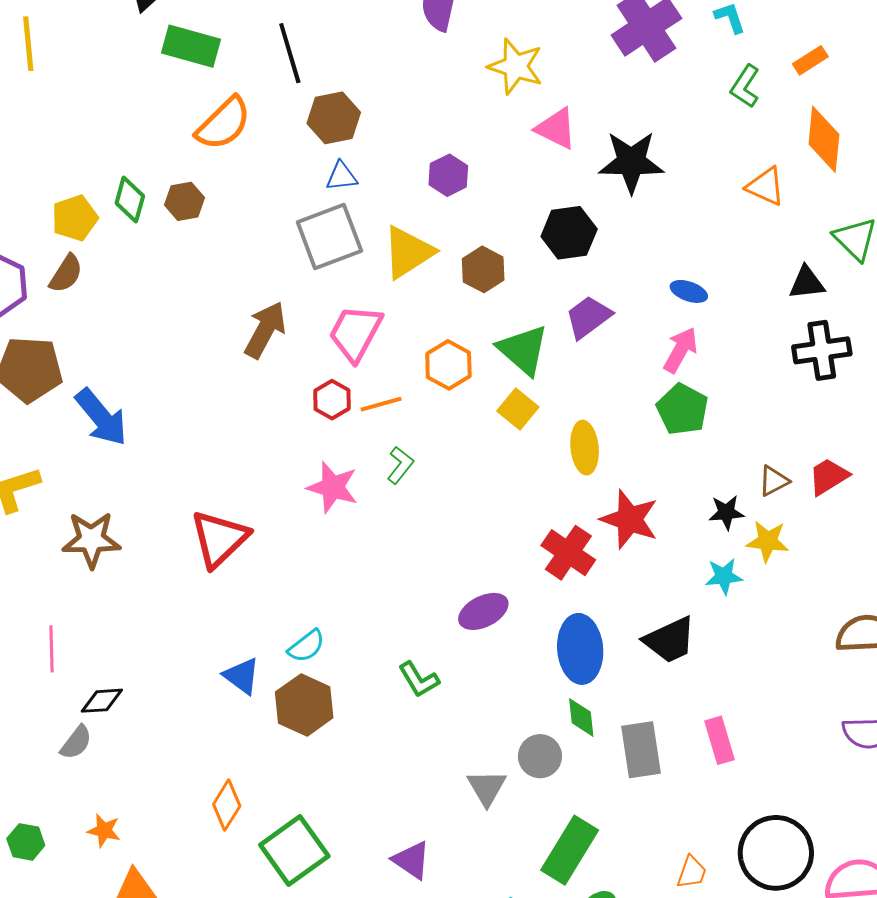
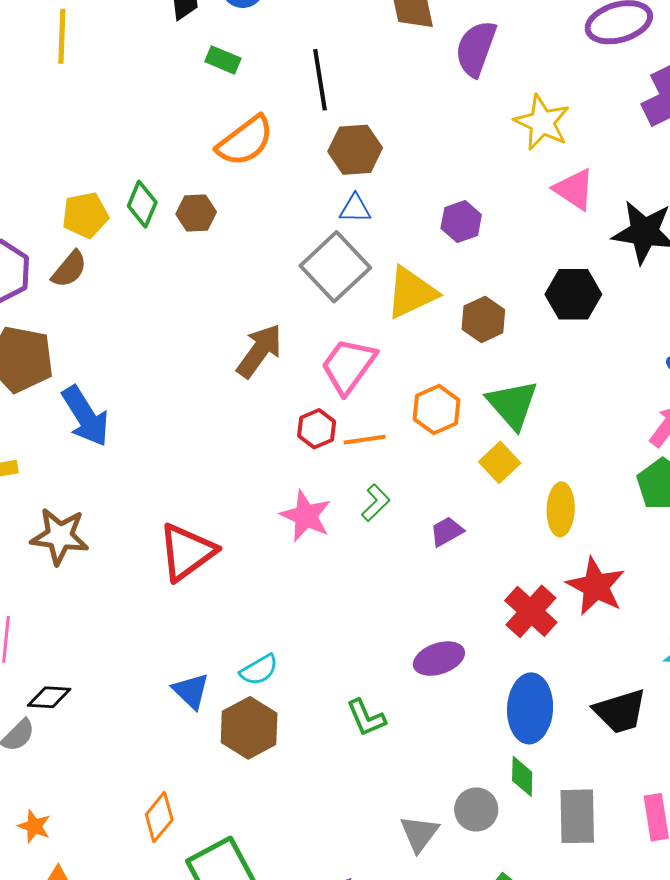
green rectangle: (191, 46) -> (223, 60), size x0.6
gray square: (329, 236) -> (335, 267), turned -30
purple trapezoid: (588, 317) -> (447, 532), moved, size x0.7

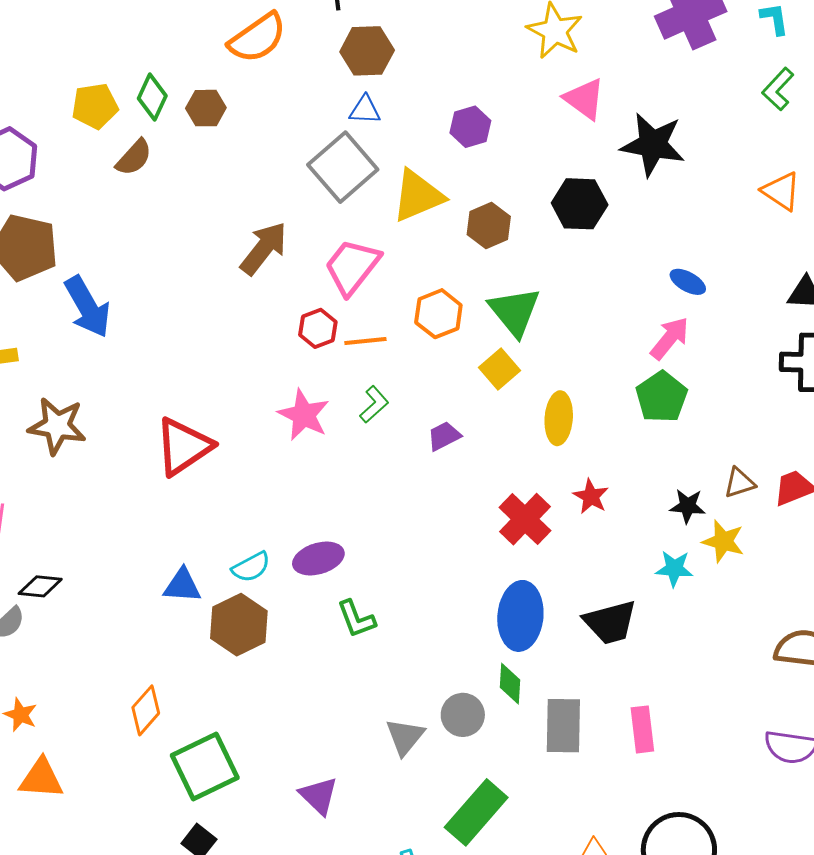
brown semicircle: (69, 269) -> (134, 157), moved
red star: (596, 586) -> (591, 496), size x0.6
purple ellipse: (439, 659) -> (318, 559), moved
blue triangle: (191, 691) -> (182, 586), turned -42

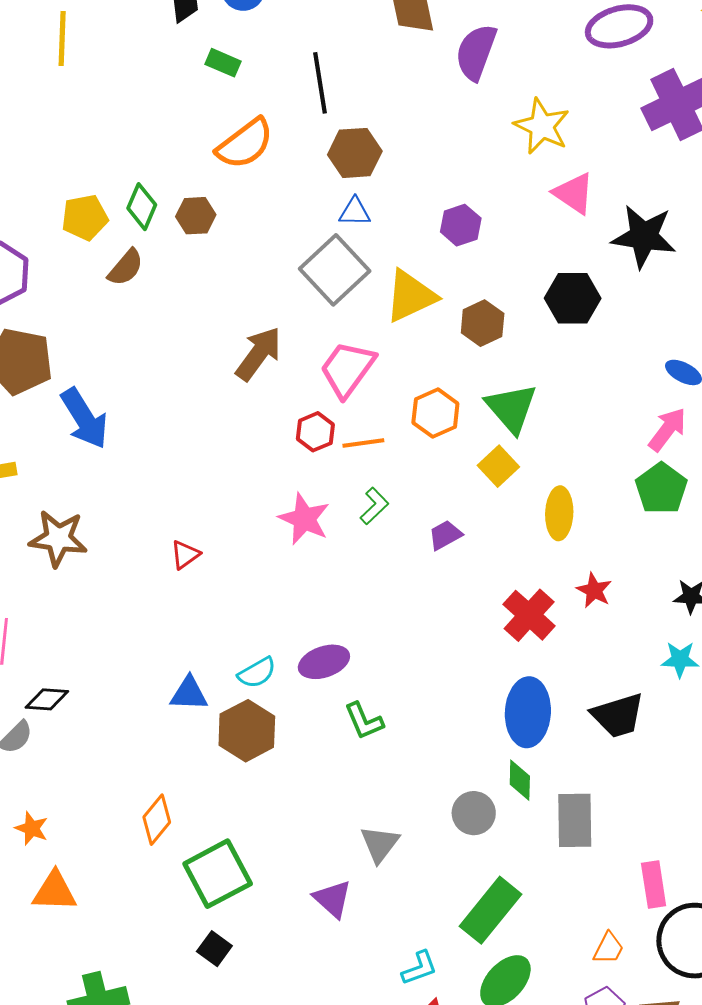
red triangle: (183, 446) -> (185, 555), size x0.5
pink rectangle: (642, 729) -> (654, 884), moved
gray triangle: (405, 737) -> (380, 844), moved

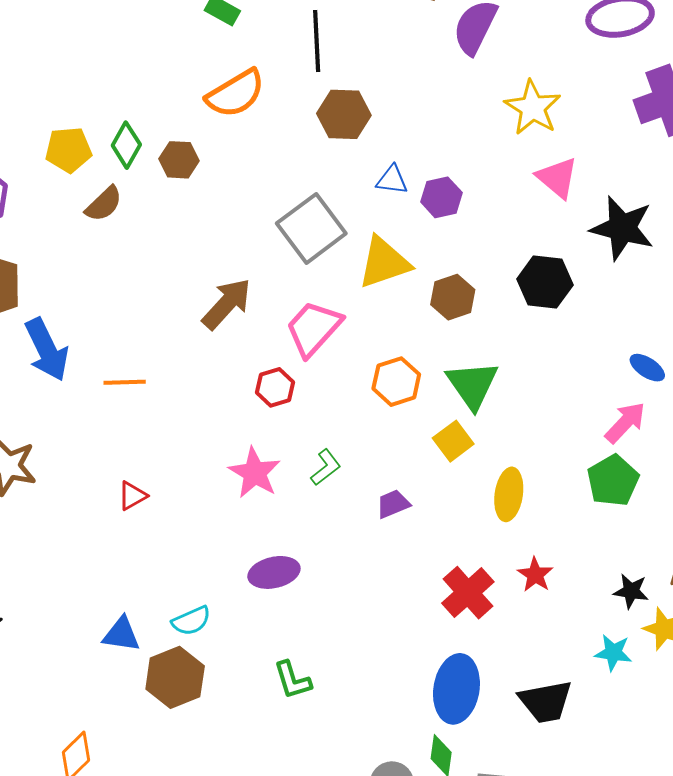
blue triangle: (355, 212) -> (392, 180), moved
orange line: (363, 443) -> (125, 382), moved
purple ellipse: (324, 662) -> (274, 572), moved

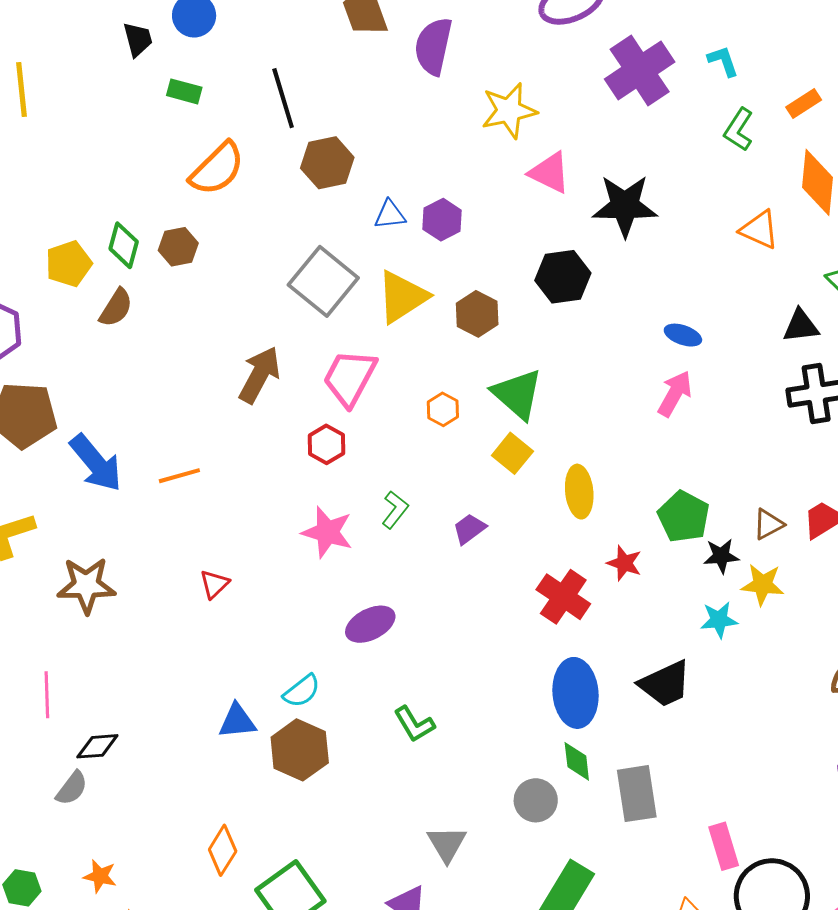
yellow star: (533, 108) -> (509, 111), turned -30
orange hexagon: (396, 382) -> (443, 409), size x0.7
green pentagon: (613, 481) -> (684, 517), moved

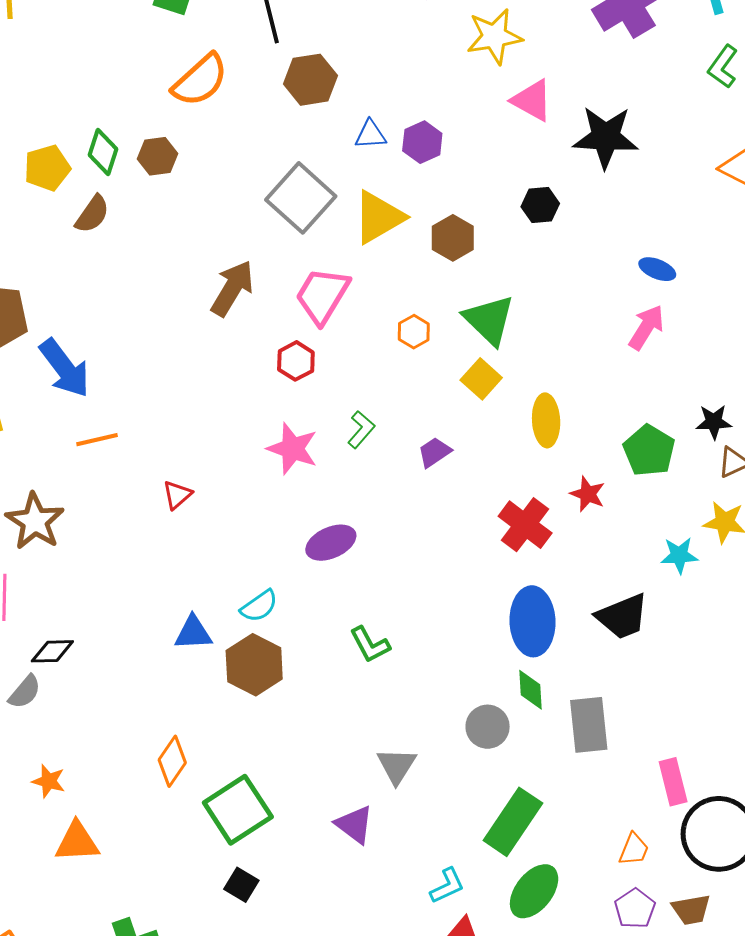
black hexagon: (563, 277) -> (540, 205), size x0.7
orange line: (179, 476) -> (97, 440), moved
black star: (721, 556) -> (714, 422), moved
brown star: (86, 585) -> (35, 521), moved, turned 30

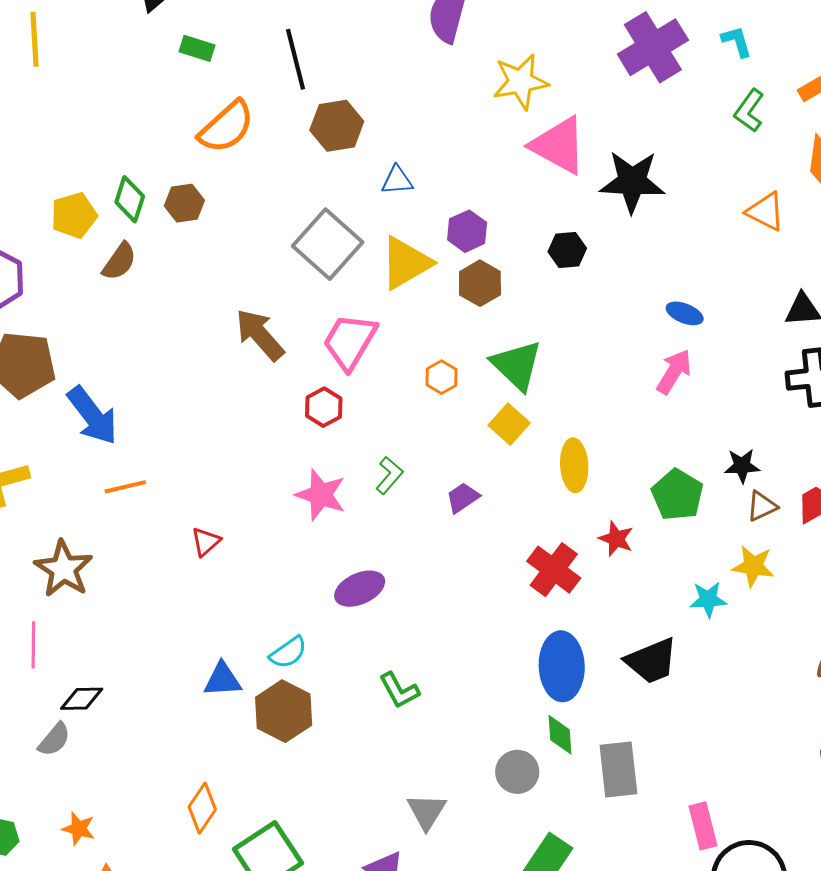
pink triangle: (532, 100) -> (559, 145), size x1.4
purple hexagon: (422, 142) -> (467, 231), moved
brown arrow: (232, 288) -> (260, 335), turned -72

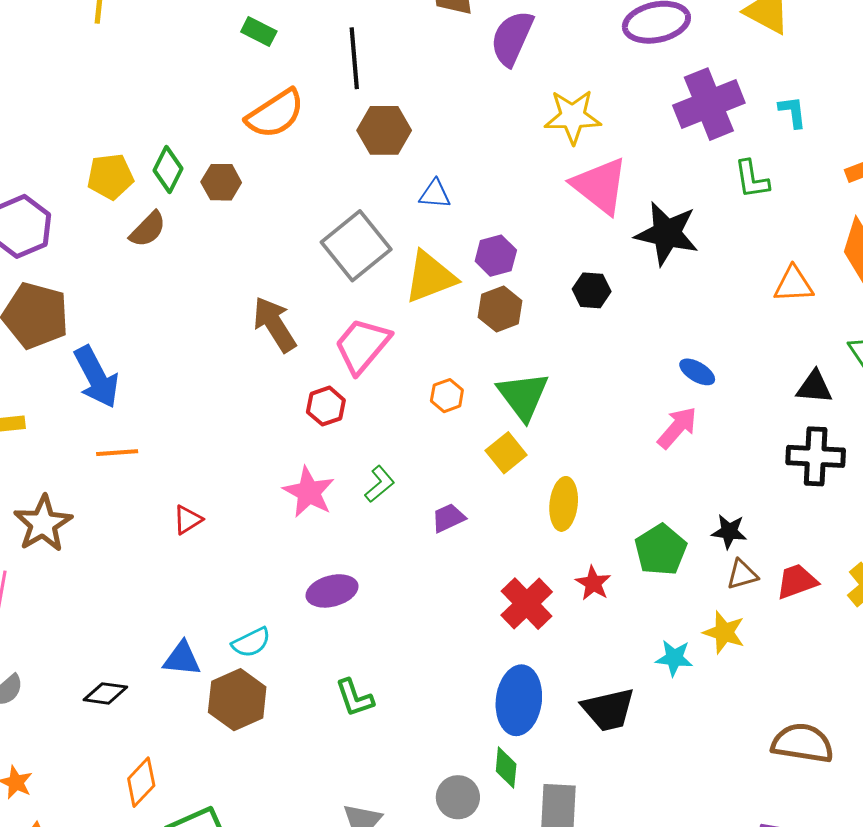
green L-shape: (749, 111) -> (752, 179), moved, turned -54
orange triangle: (766, 211) -> (794, 284), turned -39
black diamond: (82, 699) -> (105, 693), moved

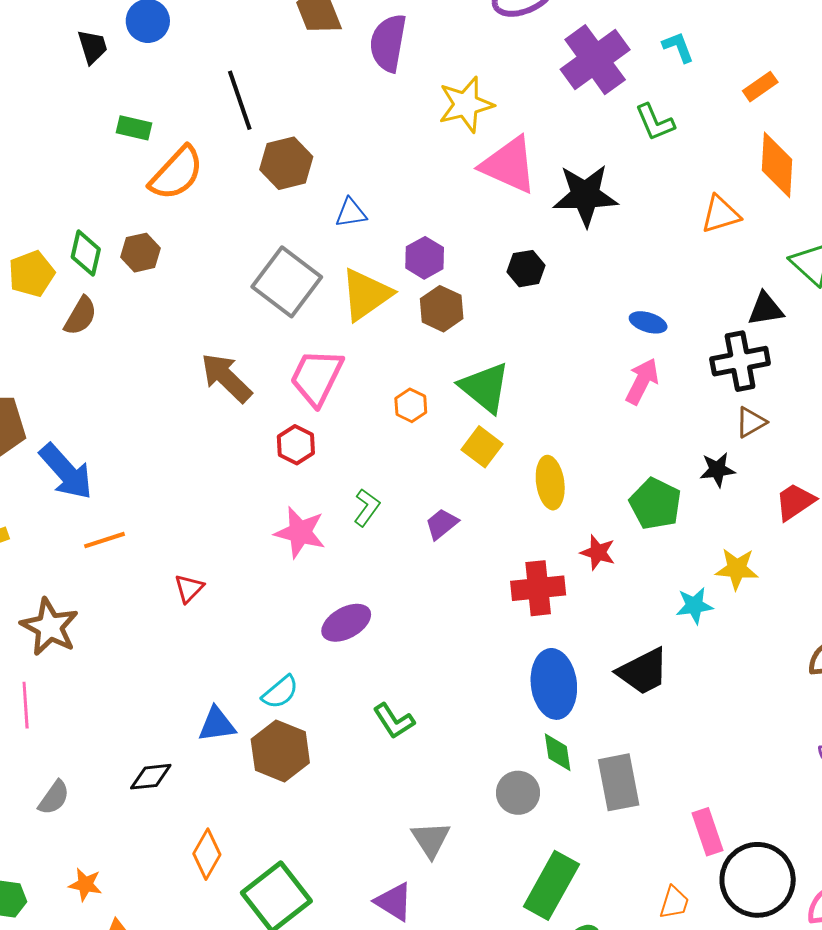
green rectangle: (259, 31) -> (134, 128), moved
black cross: (816, 456) -> (740, 361), moved
brown triangle: (742, 575) -> (751, 422), moved
red cross: (527, 604) -> (538, 588), turned -38

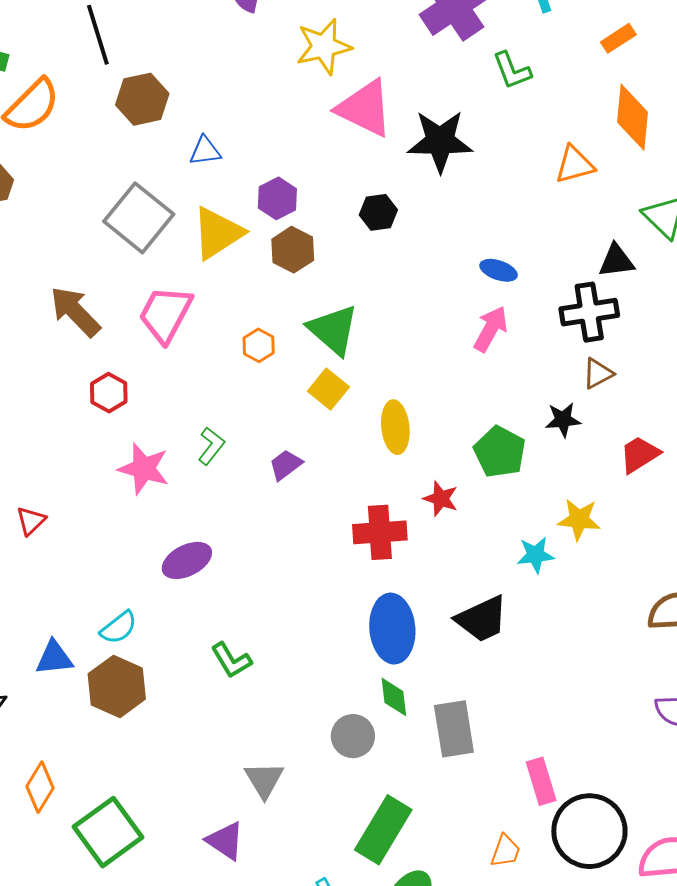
red hexagon: (296, 445) -> (109, 393), moved

